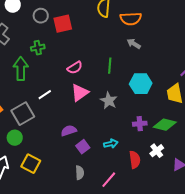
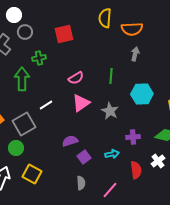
gray circle: (41, 16) -> (25, 32), moved
gray arrow: (134, 44) -> (135, 54), turned 72
purple cross: (140, 124) -> (133, 137), moved

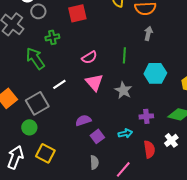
green arrow: (22, 79) -> (35, 58), turned -35
pink triangle: (81, 103) -> (94, 82), turned -36

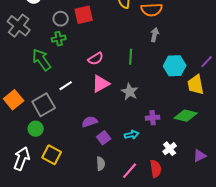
gray circle: (38, 11) -> (61, 19), moved
cyan hexagon: (155, 73) -> (175, 66), moved
pink triangle: (94, 82) -> (101, 84), turned 42
white cross: (171, 140) -> (170, 149), moved
red semicircle: (149, 149) -> (156, 169), moved

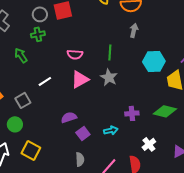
pink semicircle: (96, 59) -> (75, 54), turned 35
green arrow: (42, 60) -> (21, 55), size x0.7
gray star: (130, 92) -> (109, 77), moved
gray square: (44, 105) -> (23, 100), size x0.7

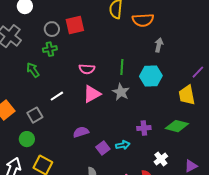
gray arrow: (134, 30) -> (159, 45), moved
cyan hexagon: (154, 61) -> (151, 76), moved
purple square: (83, 133) -> (103, 148), moved

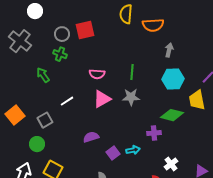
green cross: (50, 49) -> (60, 54), turned 32
cyan hexagon: (151, 76) -> (173, 79), moved
gray star: (121, 92) -> (131, 97), turned -30
green diamond: (177, 126) -> (172, 115), moved

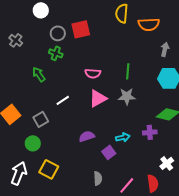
white circle: (35, 11) -> (41, 10), moved
gray cross: (20, 41) -> (16, 40), size x0.6
cyan arrow: (133, 150) -> (123, 137), moved

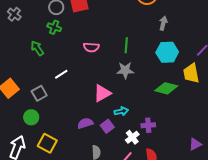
pink triangle: (98, 98) -> (102, 93), moved
purple cross: (150, 132) -> (148, 125), moved
purple semicircle: (87, 136) -> (85, 123), moved
white cross: (167, 163) -> (132, 137), moved

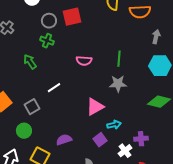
purple semicircle: (85, 123) -> (64, 140), moved

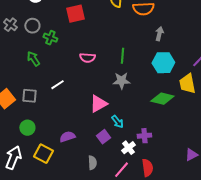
gray circle: (49, 21) -> (32, 26), moved
gray square: (32, 107) -> (29, 96), moved, turned 35
cyan arrow: (114, 125) -> (117, 122), turned 64

